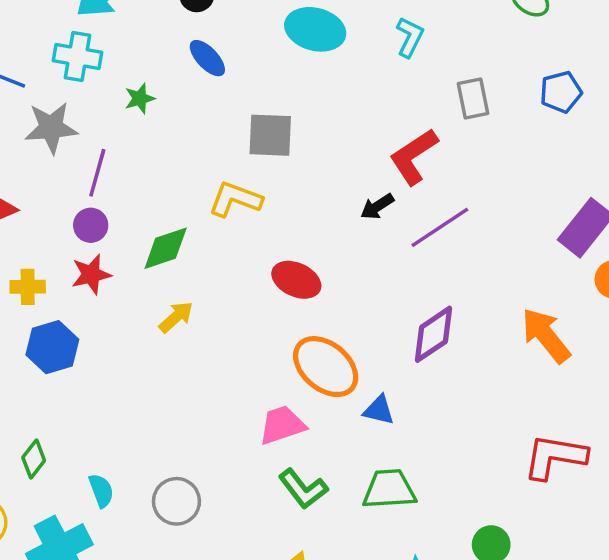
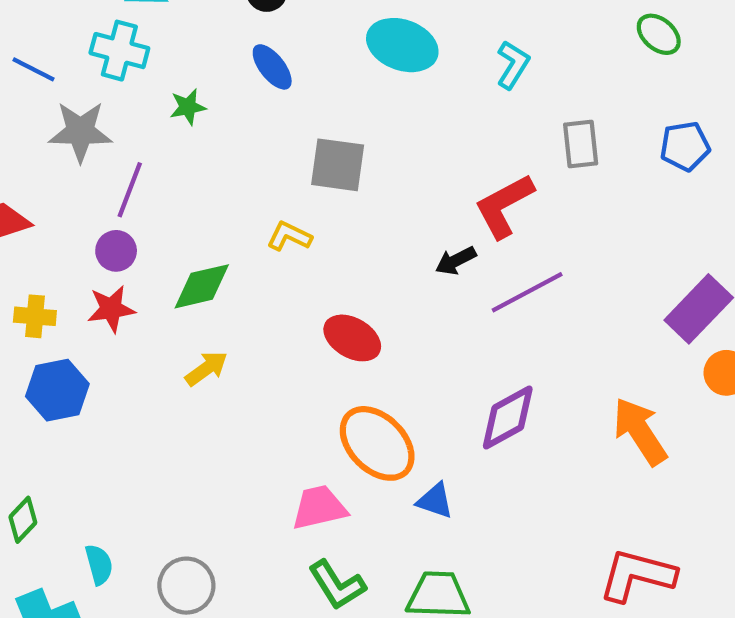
yellow L-shape: (235, 199) -> (289, 236), size x0.7

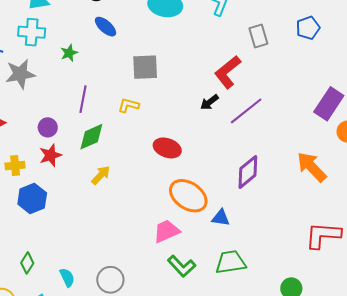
purple line: (130, 190) -> (83, 99), moved

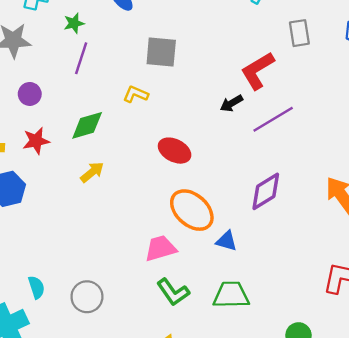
purple line: (83, 99) -> (81, 58), moved
purple circle: (48, 127) -> (30, 94), moved

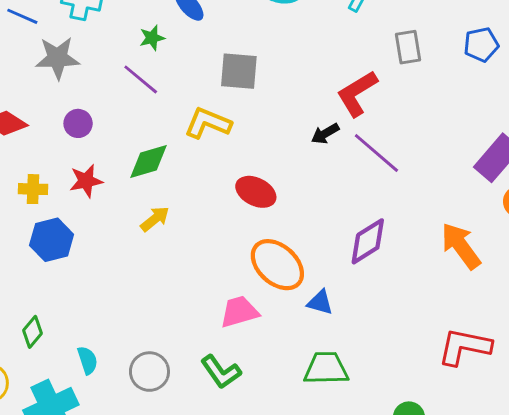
green star: (74, 23) -> (152, 38), moved
purple line: (81, 58) -> (141, 79), turned -68
yellow L-shape: (136, 94) -> (208, 123), size x1.5
purple line: (273, 119) -> (376, 153), turned 72
green L-shape: (173, 292) -> (221, 372), moved

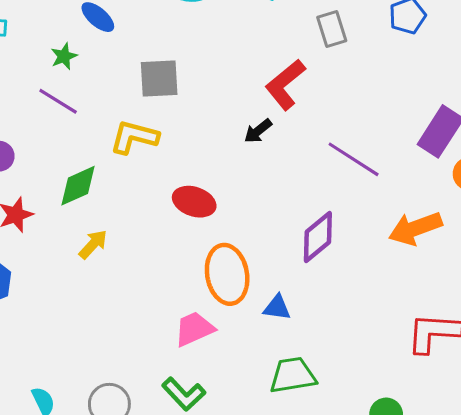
purple line: (376, 153) -> (354, 159), moved
orange arrow: (461, 246) -> (415, 228), turned -66
orange ellipse: (277, 265) -> (227, 274), turned 46

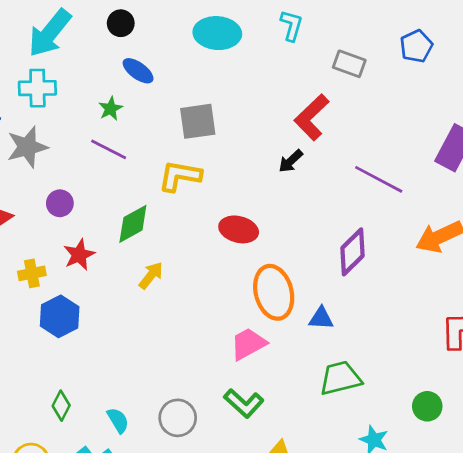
gray rectangle: (332, 29) -> (349, 64), turned -48

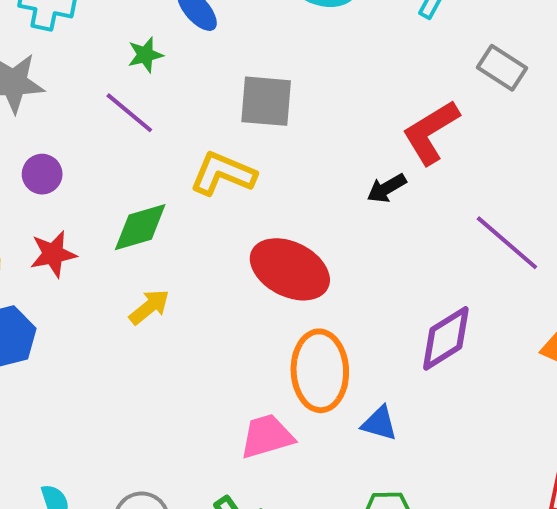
red ellipse: (239, 229) -> (290, 269), size x1.4

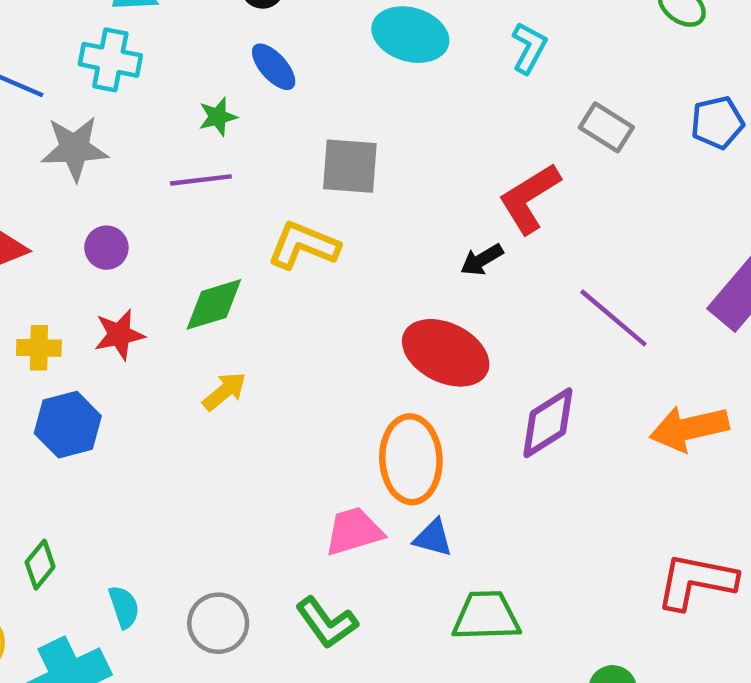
purple line: (129, 113) -> (201, 180), turned -46
red ellipse: (290, 269) -> (446, 353), moved
blue triangle: (379, 423) -> (433, 538), moved

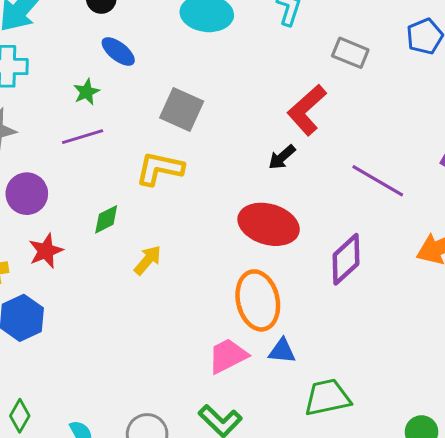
gray square: (350, 166) -> (182, 110), turned 30
purple circle: (106, 248) -> (27, 194), size x1.4
green diamond: (214, 304) -> (106, 219), size x0.7
yellow arrow: (225, 391) -> (148, 260), moved

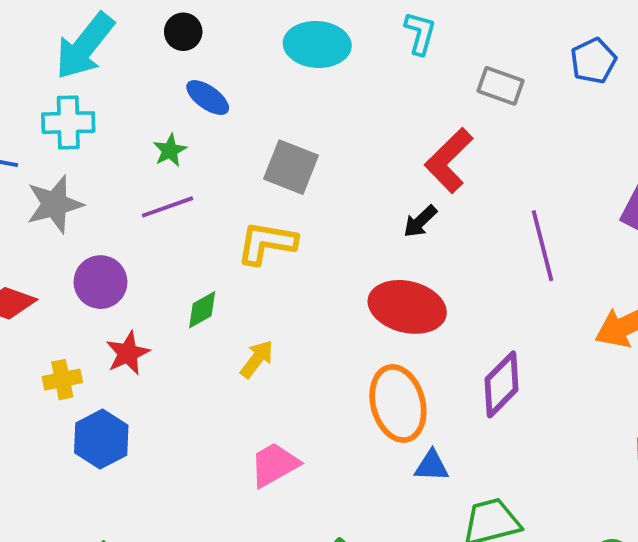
purple line: (378, 181) -> (543, 246), turned 48
purple diamond: (346, 259) -> (501, 384), moved
pink trapezoid: (228, 356) -> (274, 465), moved

